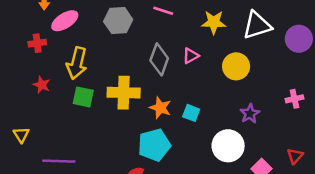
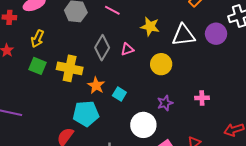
purple circle: (299, 39) -> (216, 34), moved
yellow arrow: (77, 63) -> (37, 39), size x0.7

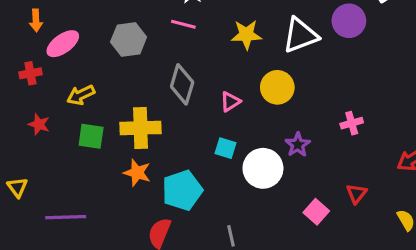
yellow arrow: (37, 39) -> (81, 95), turned 54
pink triangle: (127, 49) -> (230, 102), moved
orange star: (96, 85) -> (137, 173), moved
white circle: (143, 125) -> (263, 168), moved

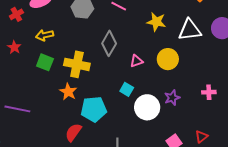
red cross: (30, 73) -> (16, 14), turned -32

